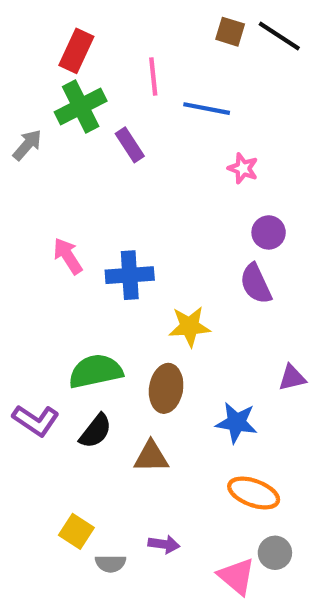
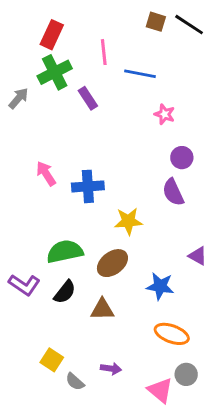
purple triangle: (292, 378) -> (198, 256), turned 42
brown ellipse: (166, 388) -> (112, 263), turned 44
gray semicircle: (111, 563) -> (75, 382), turned 42

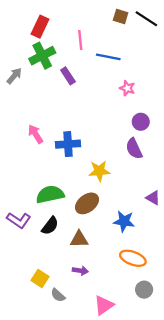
purple arrow: (111, 369) -> (80, 271), moved
pink triangle: (160, 390) -> (104, 305), moved, turned 45

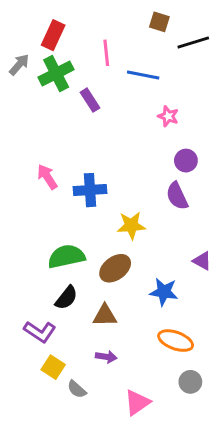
black line: (146, 19) -> (193, 42), moved, turned -50
gray arrow: (14, 76) -> (19, 65), moved
purple L-shape: (19, 220) -> (40, 332), moved

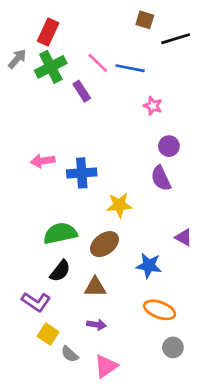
pink line: (106, 53) -> (98, 63), moved, turned -40
pink arrow: (47, 177) -> (43, 161), turned -65
pink triangle: (137, 403) -> (106, 366), moved

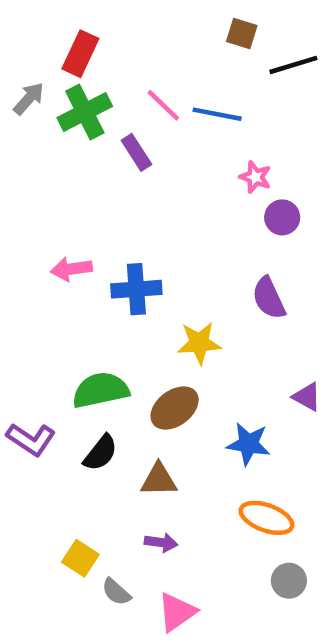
purple circle: (169, 146) -> (282, 217), moved
purple L-shape: (36, 302) -> (31, 439), moved

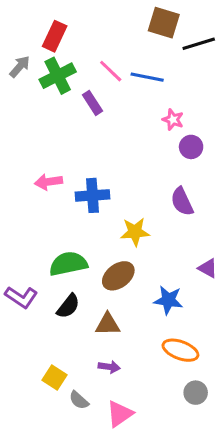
brown square: (242, 34) -> (164, 23), size x1.5

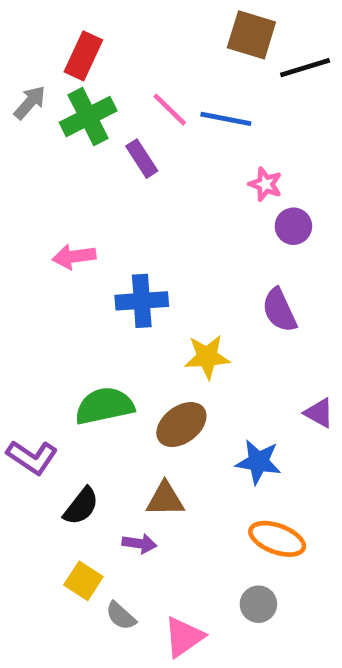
pink arrow: (49, 182) -> (74, 257), moved
black semicircle: (68, 306) -> (81, 506), moved
purple arrow: (109, 367) -> (139, 544), moved
gray circle: (196, 393) -> (258, 604), moved

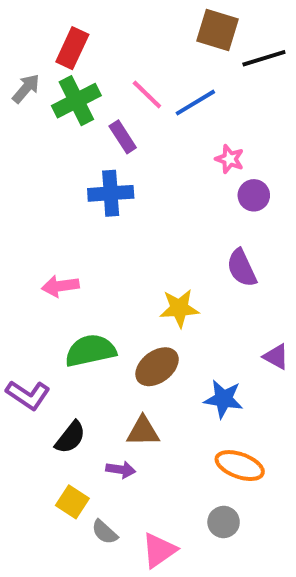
blue line: (226, 119) -> (195, 103), turned -42
pink arrow: (74, 257) -> (60, 286), moved
blue cross: (142, 301) -> (111, 193), moved

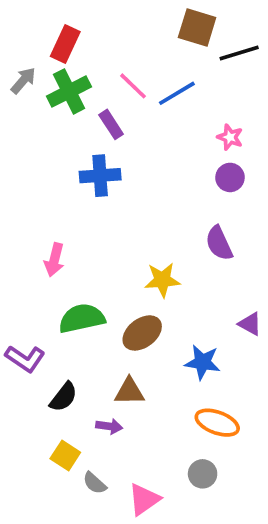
pink star: (230, 159) -> (230, 137), moved
pink arrow: (60, 286) -> (54, 260), turned -68

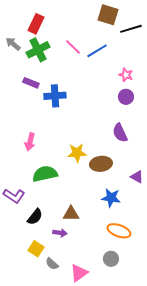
gray arrow: (23, 81) -> (13, 44), turned -91
purple rectangle: (111, 124) -> (31, 83), moved, turned -35
yellow star: (162, 280) -> (77, 153), moved
brown ellipse: (142, 333) -> (101, 164), moved, turned 30

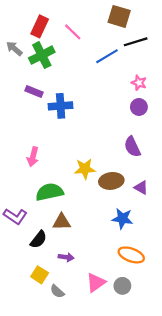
black line: (131, 29) -> (136, 42), moved
pink line: (73, 47) -> (73, 32), moved
purple triangle: (137, 177) -> (141, 188), moved
brown triangle: (71, 214) -> (62, 222), moved
pink triangle: (79, 273) -> (96, 283), moved

